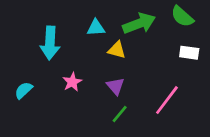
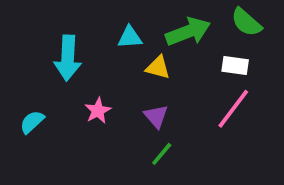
white rectangle: (189, 53) -> (235, 66), moved
pink line: (167, 100) -> (233, 109), moved

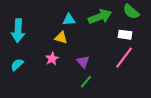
cyan arrow: (68, 58) -> (18, 31), moved
yellow triangle: (158, 67) -> (61, 38), moved

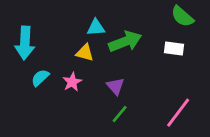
green arrow: (100, 17) -> (125, 42), moved
pink line: (124, 58) -> (178, 113), moved
cyan semicircle: (17, 65) -> (40, 78), moved

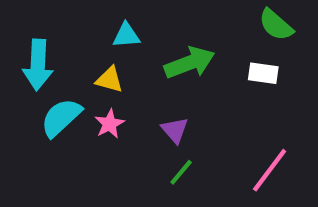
cyan triangle: (96, 28) -> (126, 35), moved
yellow triangle: (85, 53) -> (109, 80), moved
cyan semicircle: (40, 78) -> (61, 118), size x1.5

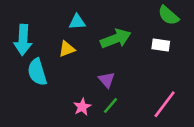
yellow triangle: (109, 80) -> (67, 49), turned -36
cyan semicircle: (61, 118) -> (37, 72), turned -64
pink star: (109, 124) -> (82, 107), moved

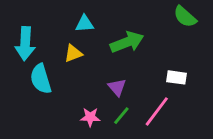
white rectangle: (161, 45) -> (176, 77), moved
pink line: (165, 104) -> (157, 111), moved
pink star: (82, 107) -> (90, 117), turned 30

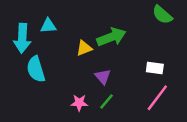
cyan triangle: (85, 24) -> (48, 26), moved
yellow triangle: (73, 53) -> (84, 48), moved
pink line: (157, 111) -> (157, 98), moved

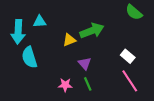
white rectangle: (155, 68) -> (128, 56), turned 32
pink line: (157, 98) -> (130, 81), turned -70
green line: (106, 101) -> (88, 84), turned -64

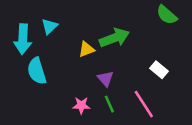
cyan triangle: (40, 21) -> (49, 26), turned -40
pink line: (130, 81) -> (144, 104), moved

